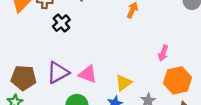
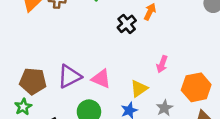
black cross: (61, 23) -> (127, 24), moved
pink arrow: (163, 53) -> (162, 64), moved

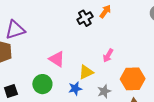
purple triangle: (69, 76) -> (15, 30), moved

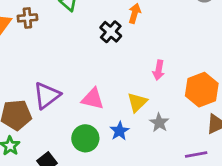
purple triangle: (15, 30) -> (47, 95), moved
blue star: (75, 89) -> (120, 131), moved
gray star: (104, 91) -> (159, 123), moved

